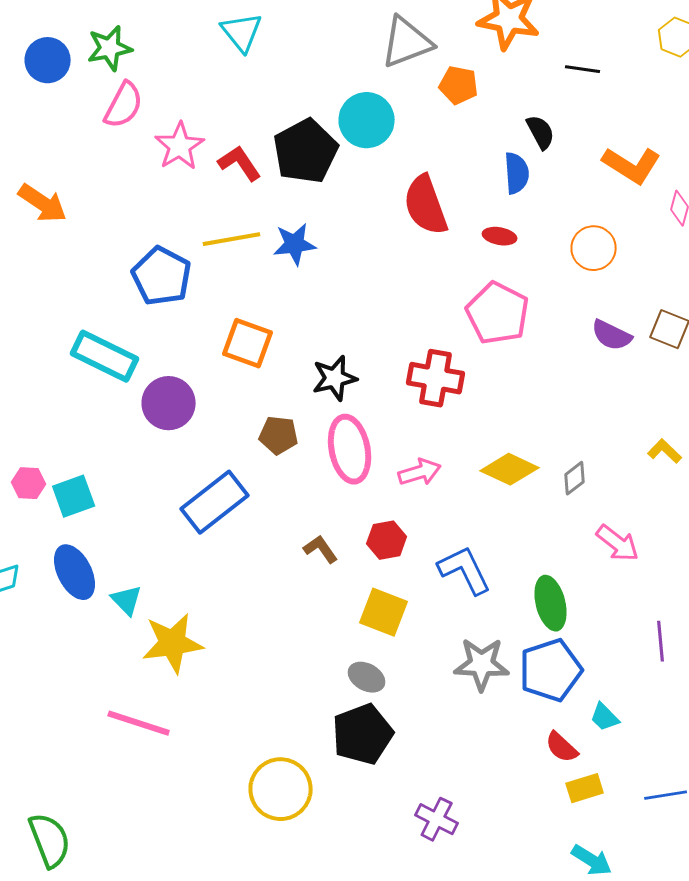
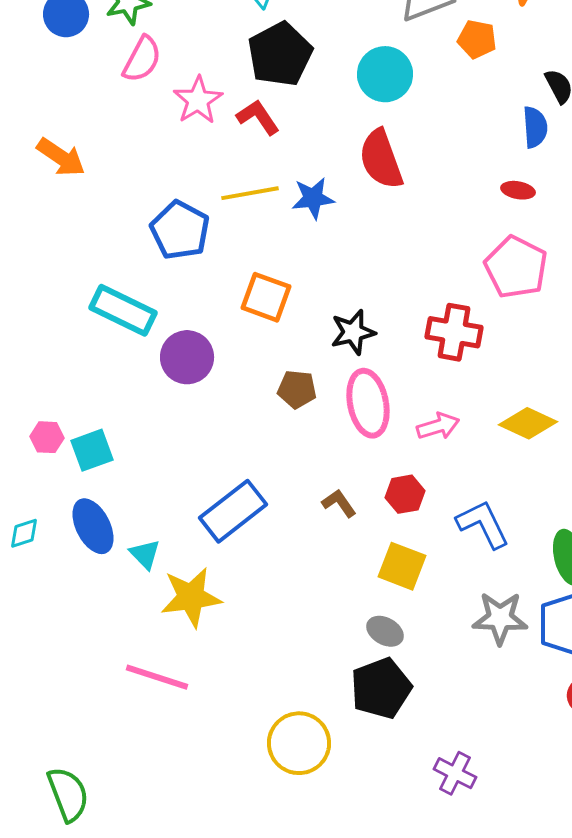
black pentagon: (306, 151) -> (280, 54), moved
red semicircle: (426, 205) -> (381, 159), moved
blue rectangle: (215, 502) -> (233, 511), moved

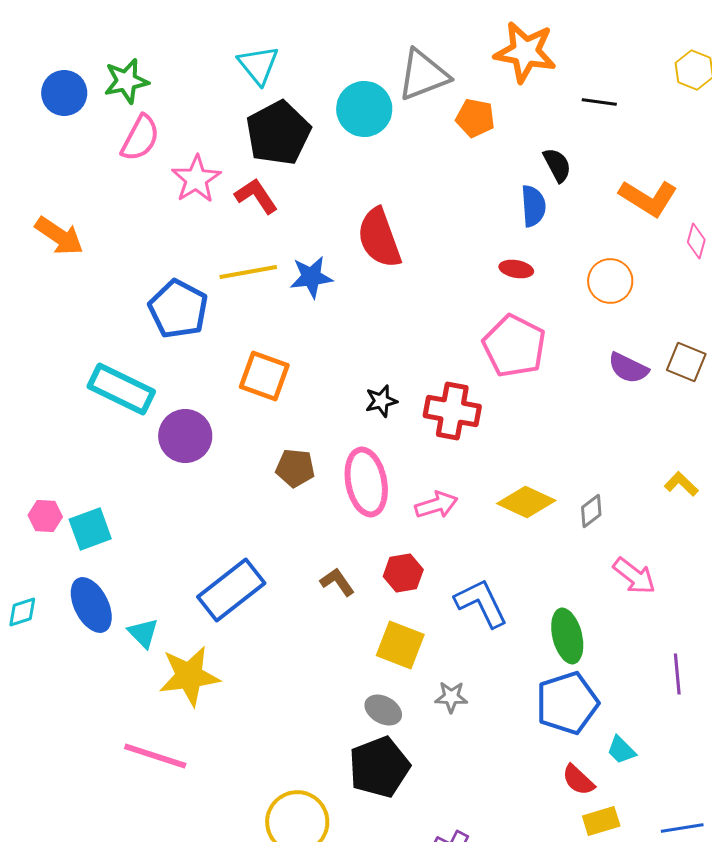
cyan circle: (385, 74) -> (364, 109), moved
black star: (353, 332) -> (381, 401), moved, size x0.7
gray star: (500, 618) -> (451, 697), moved, size x0.6

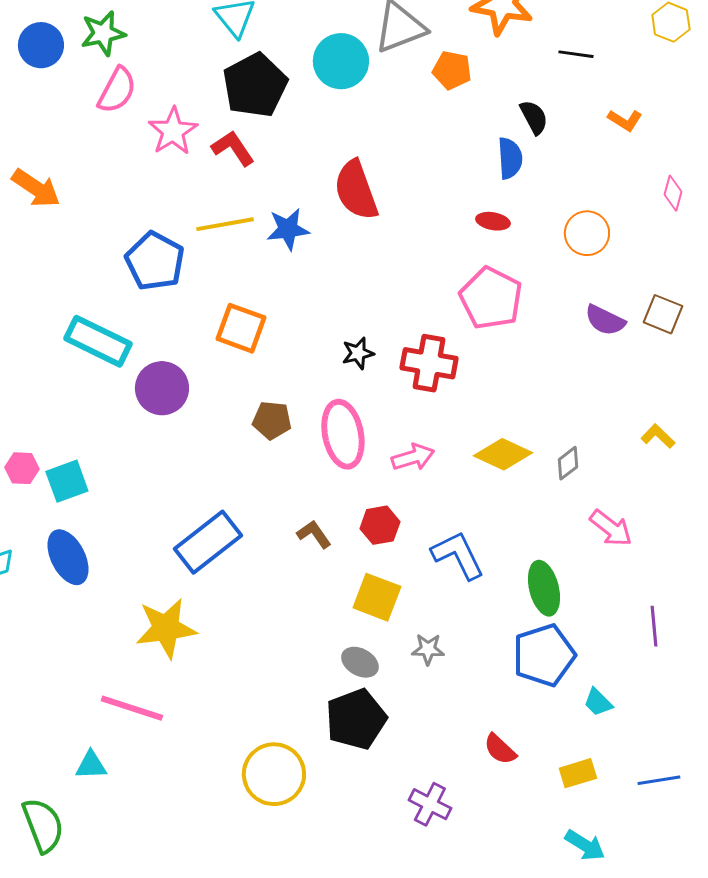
orange L-shape: (648, 198) -> (625, 120), moved, size x0.6
cyan triangle: (143, 633) -> (91, 765), moved, turned -48
red semicircle: (578, 780) -> (500, 749), moved

